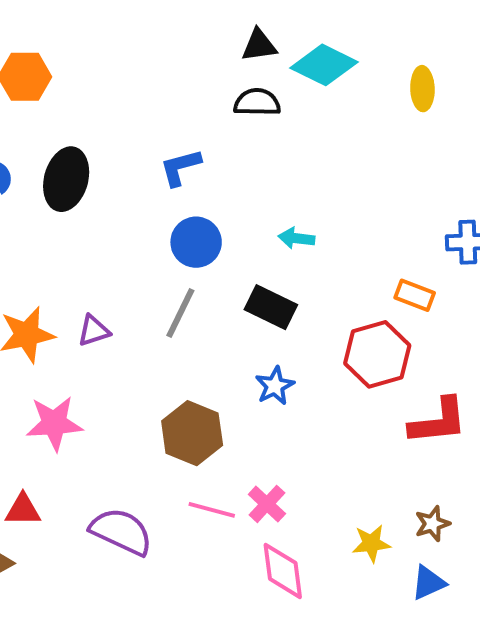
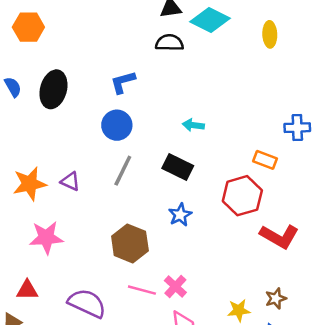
blue circle: (196, 242) -> (117, 125), moved
purple triangle: (94, 331) -> (70, 181), turned 42
red L-shape: (438, 421) -> (279, 236), turned 36

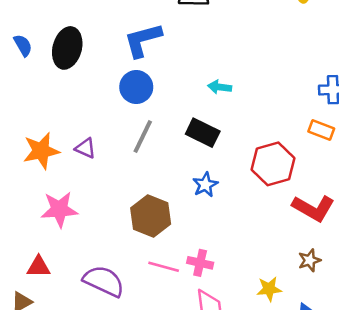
blue L-shape: (123, 82) -> (143, 40), size x1.4
orange rectangle: (265, 160) -> (321, 130), moved
pink cross: (175, 287) -> (200, 263), turned -30
brown star: (276, 298) -> (309, 260), moved

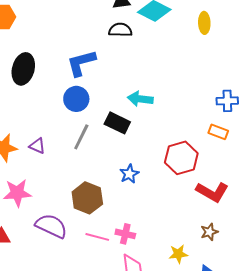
cyan arrow: (220, 87) -> (140, 99), size x1.4
black rectangle: (203, 133) -> (117, 123), moved
purple semicircle: (104, 281) -> (51, 226), moved

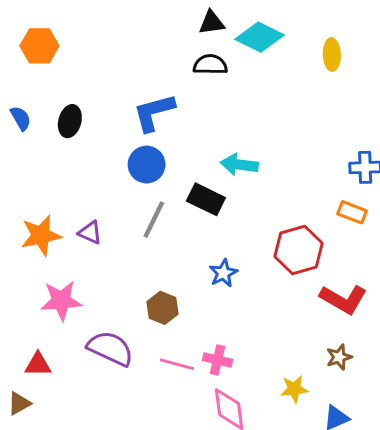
black ellipse: (23, 69) -> (70, 121), size x0.7
brown hexagon: (87, 198) -> (162, 308), size x0.7

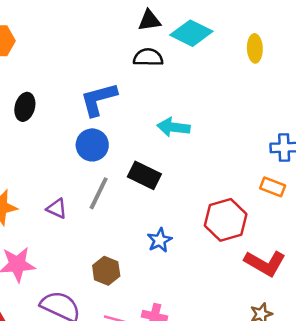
cyan arrow: (239, 165) -> (174, 127), moved
purple triangle: (90, 233) -> (57, 208), moved

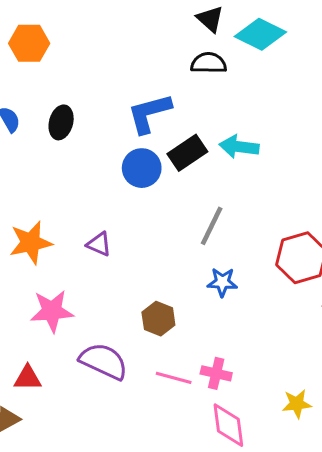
black triangle: (149, 20) -> (210, 19), turned 50
black rectangle: (144, 175) -> (187, 153), moved, turned -60
gray line: (99, 193) -> (212, 226), moved
blue star: (160, 240) -> (222, 282), turned 30

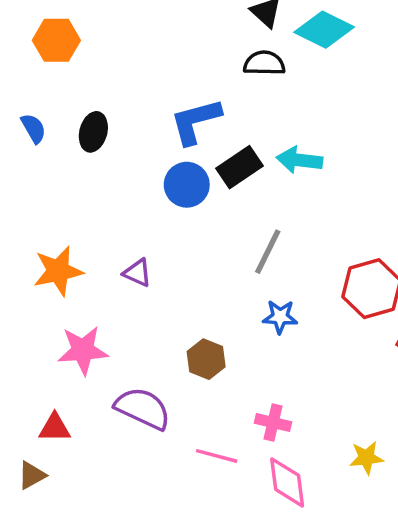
pink line: (174, 378) -> (217, 456), moved

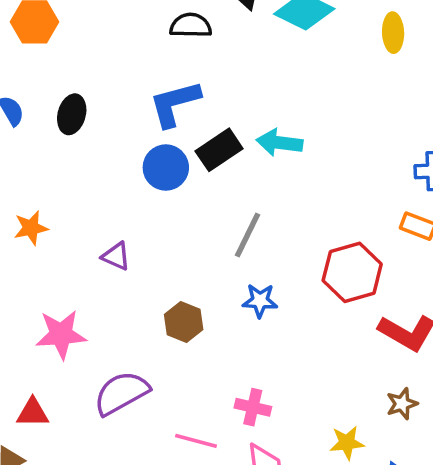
black semicircle: (264, 63) -> (191, 26), moved
orange star: (58, 271) -> (31, 228), moved, size x0.7
brown hexagon: (206, 359) -> (184, 322), moved
purple semicircle: (143, 408) -> (121, 393), turned -54

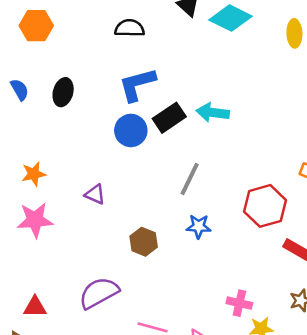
black semicircle: (191, 26) -> (130, 28), moved
pink star: (61, 334) -> (35, 220), moved
pink cross: (253, 407) -> (239, 303), moved

